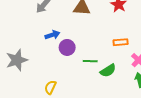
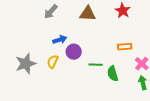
green semicircle: (108, 71) -> (113, 74), turned 105
yellow semicircle: (50, 87) -> (53, 62), moved

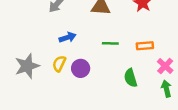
purple circle: (74, 52) -> (81, 68), moved
green line: (96, 65) -> (110, 43), moved

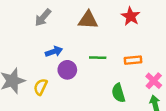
yellow semicircle: (59, 64) -> (41, 87), moved
purple circle: (81, 68) -> (67, 70), moved

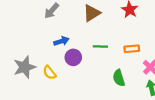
brown triangle: (88, 20) -> (92, 13), turned -36
yellow semicircle: (41, 87) -> (49, 73), turned -64

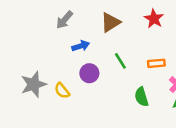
blue arrow: (61, 41) -> (81, 46), moved
green line: (100, 47) -> (120, 61), turned 56

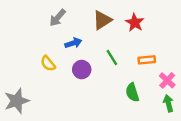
red star: (154, 19) -> (135, 23), moved
gray star: (34, 84) -> (17, 101), moved
yellow semicircle: (62, 91) -> (48, 64), moved

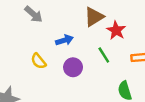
gray arrow: (58, 18) -> (34, 14), moved, turned -90
red star: (135, 23) -> (116, 30), moved

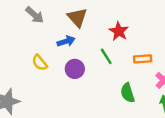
brown triangle: (94, 17) -> (77, 17), moved, turned -40

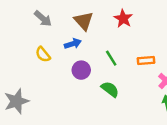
red star: (119, 31) -> (123, 19), moved
yellow semicircle: (40, 63) -> (43, 54), moved
green semicircle: (128, 93) -> (110, 89), moved, turned 144

